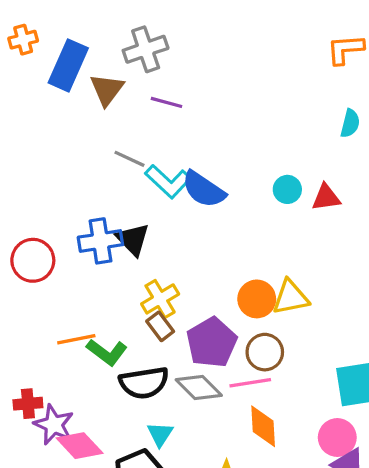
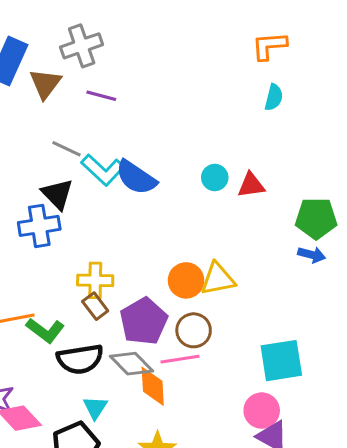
cyan semicircle: (350, 123) -> (274, 97), moved
black triangle: (133, 239) -> (57, 194), moved
yellow cross: (160, 299) -> (95, 280), turned 32
orange diamond: (263, 426) -> (153, 386), moved

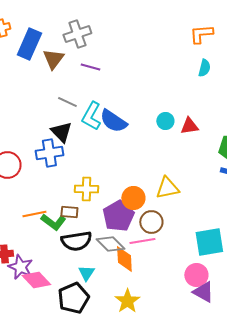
cyan L-shape: (103, 170) -> (91, 116), turned 76
orange circle: (186, 280) -> (133, 198), moved
brown rectangle: (95, 306) -> (69, 212), moved, turned -48

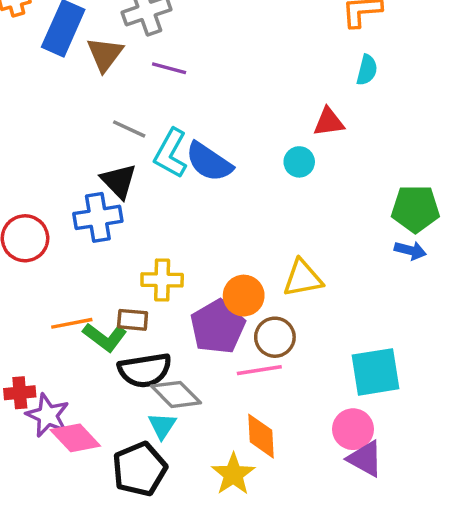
red triangle: (189, 126) -> (329, 122), moved
gray diamond: (110, 244) -> (176, 394), moved
orange diamond: (124, 259) -> (261, 436), moved

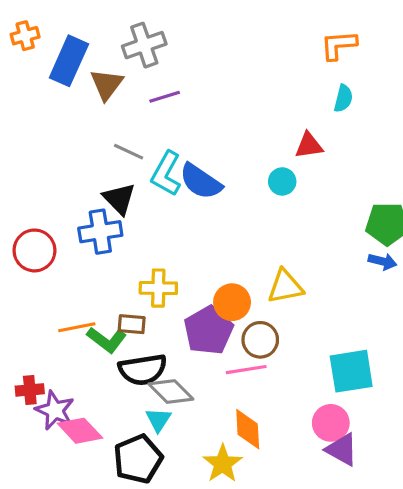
purple line: (169, 68) -> (165, 97), turned -32

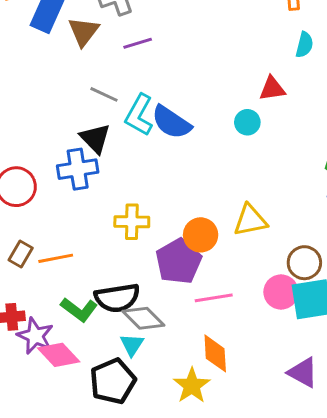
brown rectangle: (132, 324) -> (21, 254), moved, turned -65
green L-shape: (107, 340) -> (79, 310), moved
brown circle: (260, 340) -> (304, 263), moved
pink circle: (331, 423) -> (281, 292), moved

